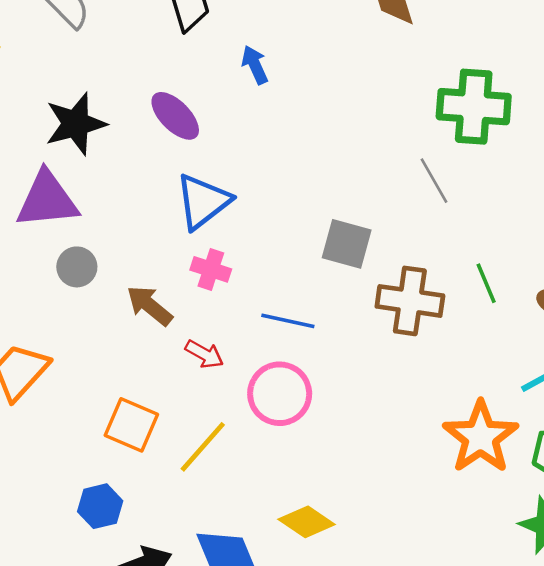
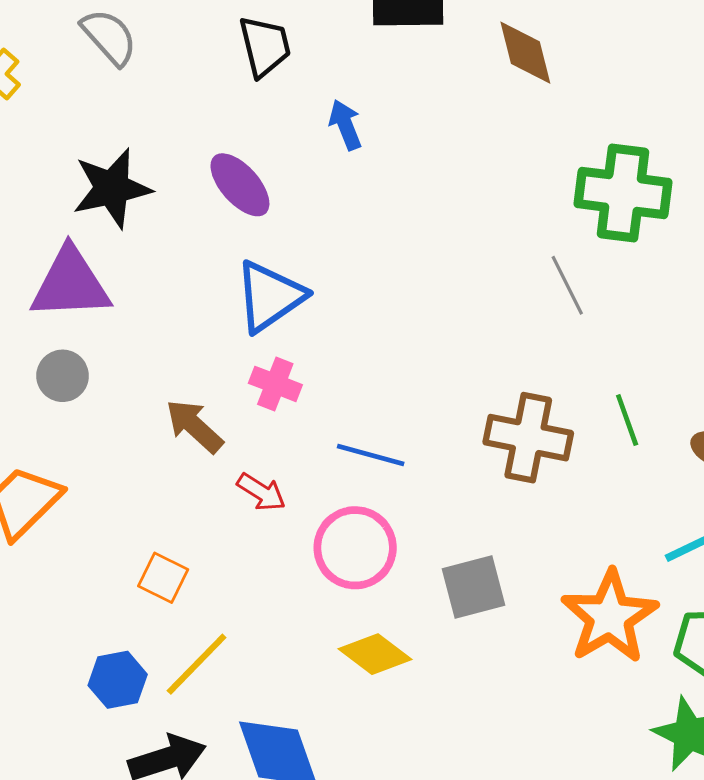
gray square: (347, 244) -> (474, 587), moved, turned -33
gray circle: (77, 267) -> (63, 376), moved
orange square: (131, 425) -> (163, 578), size x0.7
yellow line: (203, 447) -> (197, 664), moved
yellow diamond: (307, 522) -> (375, 654), moved

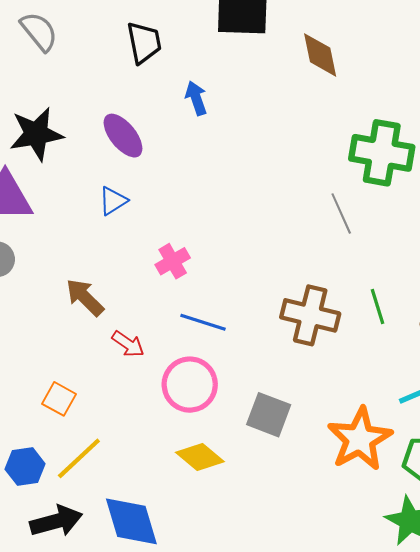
blue triangle: (270, 296) -> (113, 201), moved, size x0.6
pink cross: (275, 384) -> (173, 261), moved, turned 36
gray square: (474, 587) -> (269, 415), turned 33

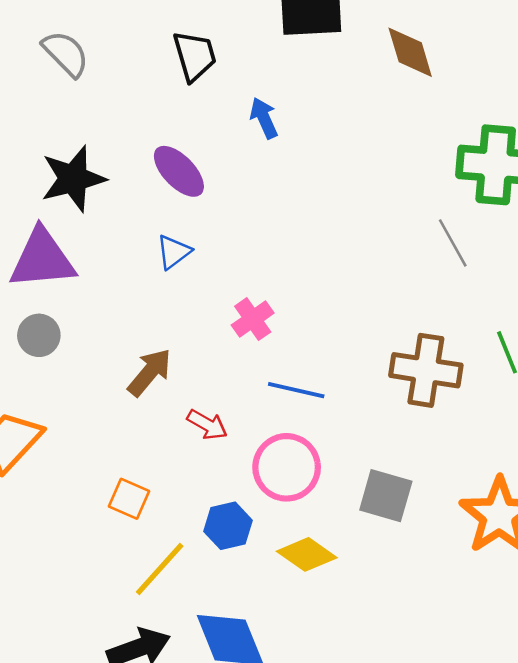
brown arrow: (85, 297) -> (150, 372), turned 90
blue hexagon: (25, 467) -> (228, 526), moved

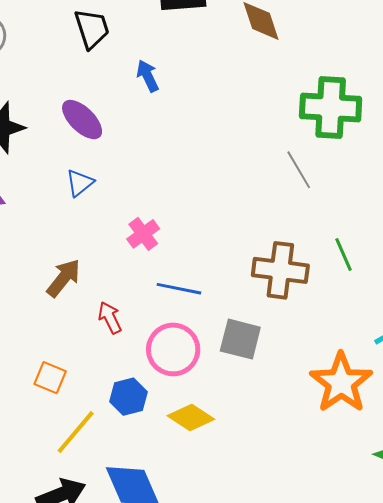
red arrow: (207, 425) -> (110, 318), turned -144
gray square: (386, 496) -> (240, 339), moved

